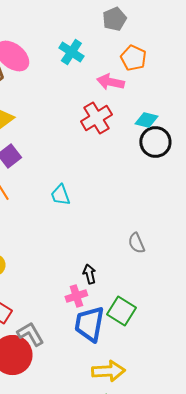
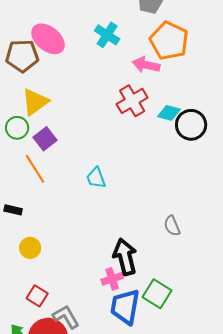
orange pentagon: (133, 58) -> (169, 41), size x1.5
cyan diamond: (146, 120) -> (169, 113), moved
black arrow: (89, 274) -> (125, 257), size x1.8

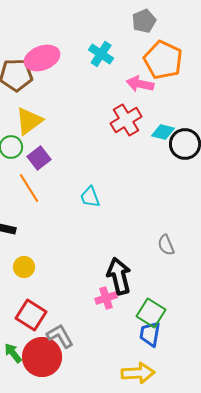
pink ellipse: (48, 39) -> (42, 58), turned -60
red square: (37, 296) -> (31, 315), size x1.4
blue trapezoid: (125, 307) -> (150, 334), moved, size x0.7

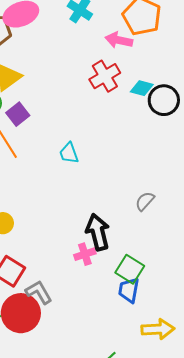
gray semicircle: (166, 245) -> (145, 201), turned 65
yellow arrow: (138, 373) -> (158, 329), moved

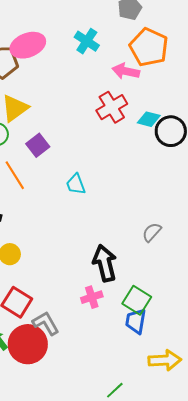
purple square: (18, 114) -> (38, 145), moved
pink cross: (85, 254) -> (92, 297), moved

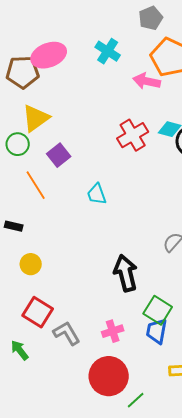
red cross: (112, 107) -> (133, 135), moved
pink cross: (92, 297) -> (113, 331), moved
red circle: (28, 344) -> (109, 376), moved

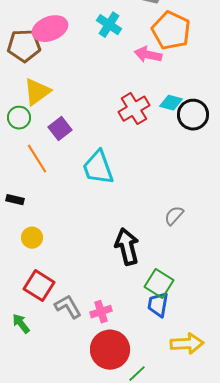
cyan trapezoid: (97, 194) -> (98, 168), size x1.6
pink cross: (113, 331) -> (101, 312), moved

